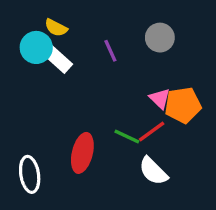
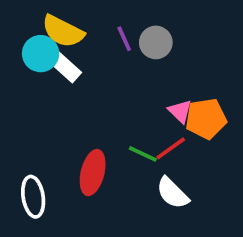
yellow semicircle: (56, 28) -> (63, 31), size x1.6
gray circle: (160, 38) -> (156, 42), moved
purple line: (110, 51) -> (124, 39), moved

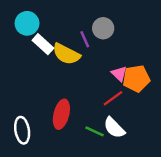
yellow semicircle: (63, 31) -> (66, 54), moved
purple line: (124, 39) -> (85, 39), moved
cyan circle: (41, 54) -> (27, 23), moved
green line: (143, 154) -> (95, 131), moved

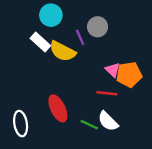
cyan circle: (27, 23) -> (51, 15), moved
red line: (113, 98) -> (107, 93), turned 42
red ellipse: (61, 114) -> (58, 108), turned -40

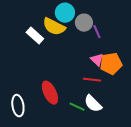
cyan circle: (51, 15) -> (65, 13), moved
purple line: (80, 37) -> (97, 32), moved
yellow semicircle: (63, 51) -> (54, 27), moved

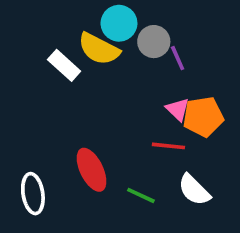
white semicircle: (93, 104) -> (194, 190), moved

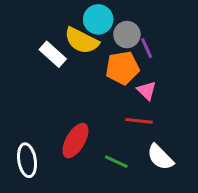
orange pentagon: (203, 117) -> (122, 68), moved
red ellipse: (92, 170) -> (75, 141), turned 56

